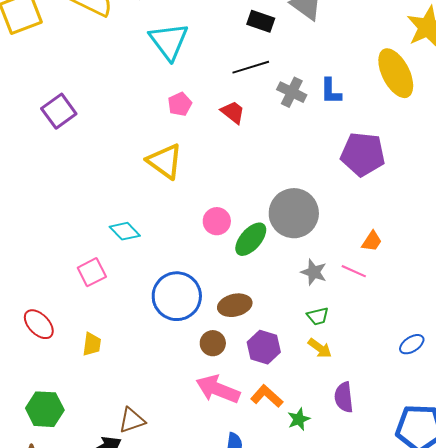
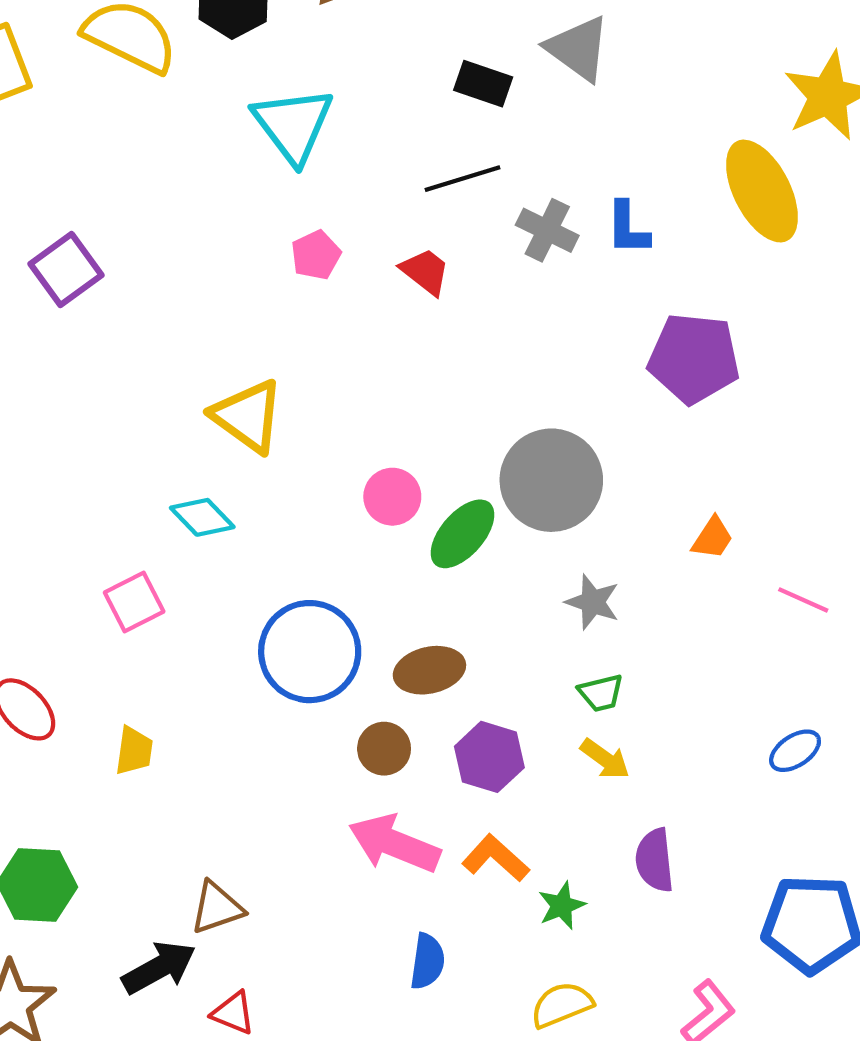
yellow triangle: (165, 161) -> (248, 416), moved
pink line: (354, 271) -> (803, 600), moved

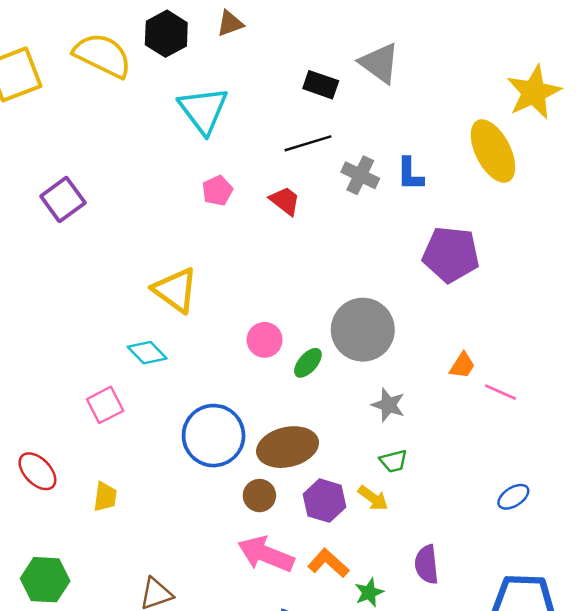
green ellipse: (463, 534) -> (308, 363), size x0.7
pink line: (803, 600) -> (501, 392), moved
brown ellipse: (429, 670) -> (288, 447), size x1.4
yellow arrow: (605, 759) -> (373, 498), moved

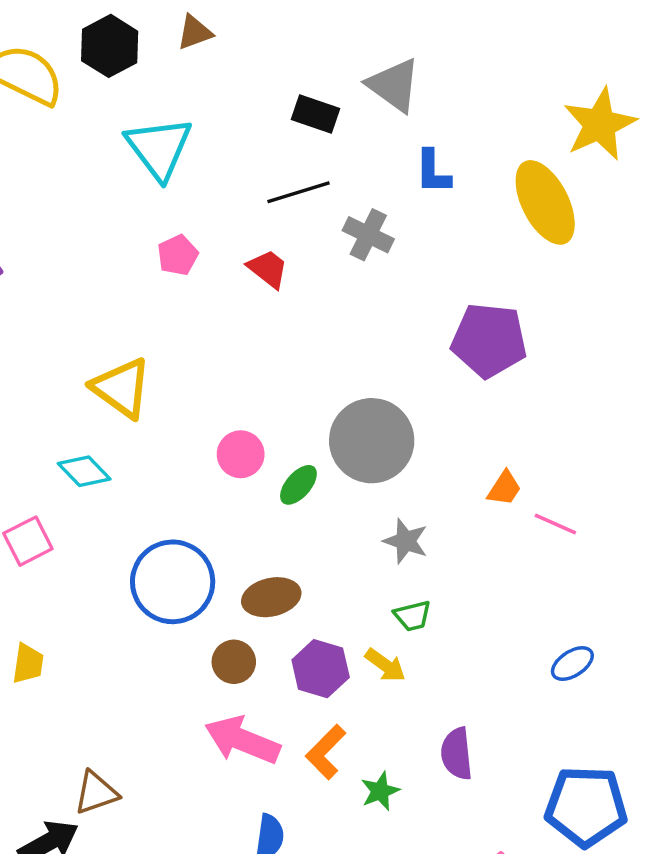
blue L-shape: (410, 174) -> (433, 172), moved
brown ellipse: (288, 447) -> (271, 597), size x0.7
orange L-shape: (328, 563) -> (326, 752), turned -87

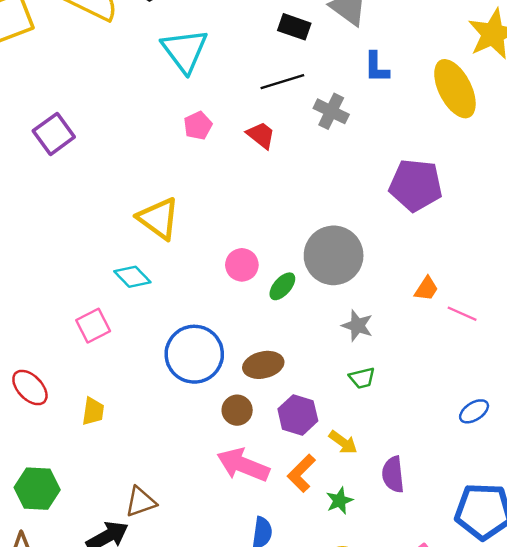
yellow arrow: (385, 665) -> (343, 442), moved

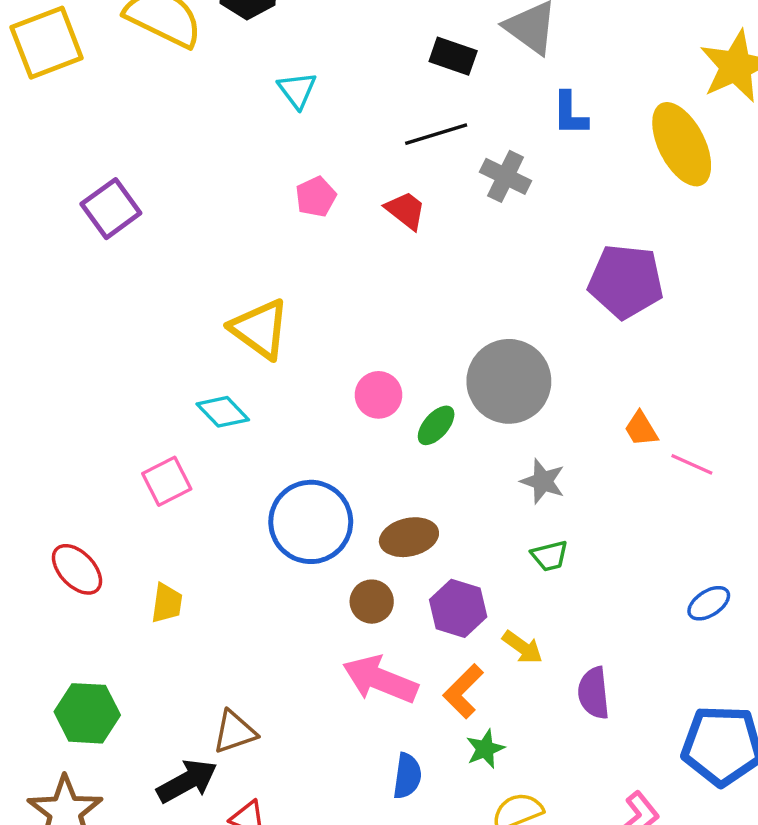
cyan triangle: (185, 51) -> (297, 90), size x0.6
orange trapezoid: (426, 289) -> (641, 429), turned 116
green star: (339, 501) -> (485, 749), moved

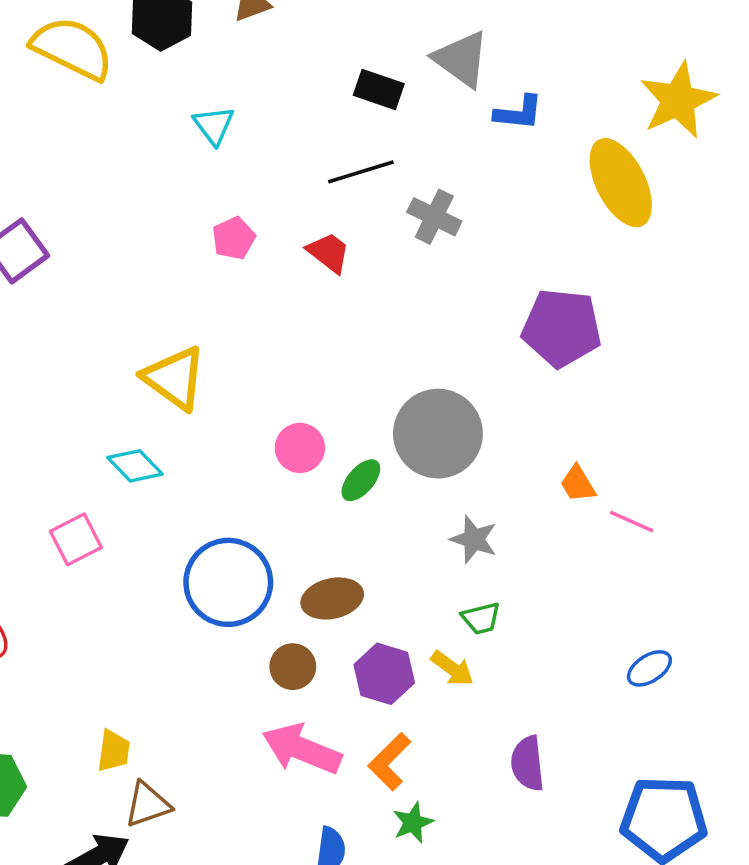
blue L-shape: (570, 114) -> (519, 113), moved, turned -84
yellow trapezoid: (167, 603) -> (114, 751), moved
yellow arrow: (522, 647) -> (452, 668), moved

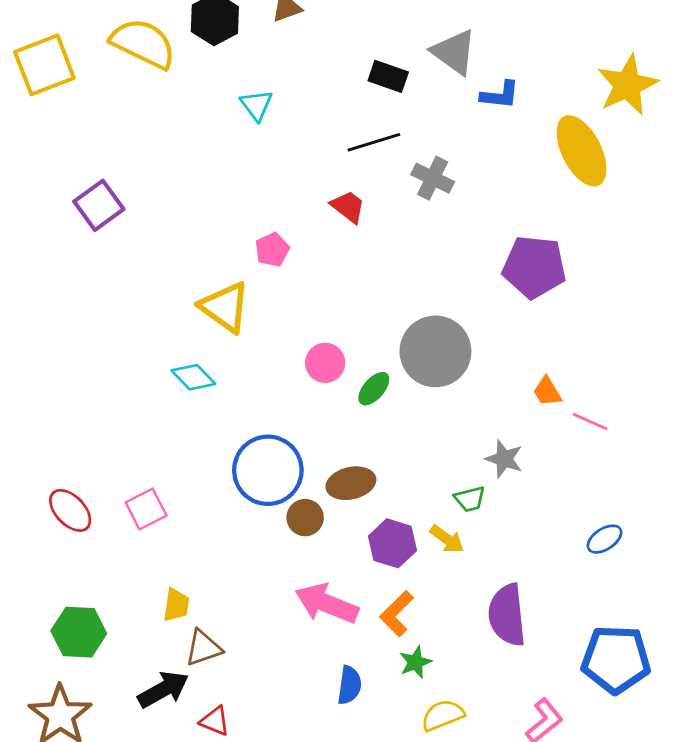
pink pentagon: (234, 238) -> (272, 250), moved
pink square: (76, 539) -> (146, 509), moved
gray star: (474, 539) -> (504, 459), moved
brown circle: (293, 667) -> (305, 518), moved
purple semicircle: (528, 763) -> (507, 615), size x1.4

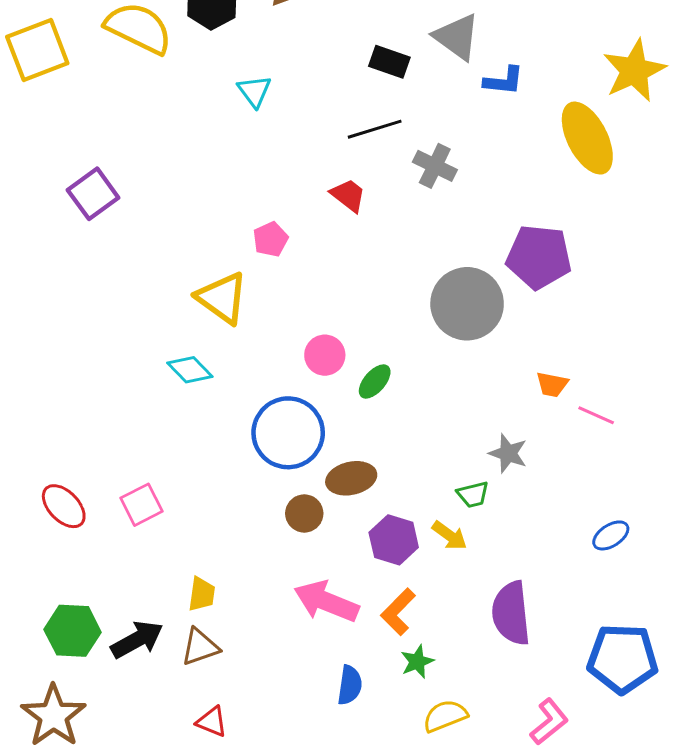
gray circle: (435, 351) -> (467, 304), moved
orange trapezoid: (547, 392) -> (552, 384), turned -48
blue circle: (268, 470) -> (288, 433), moved
yellow trapezoid: (176, 605) -> (202, 594), moved
black arrow: (163, 689) -> (137, 640), moved

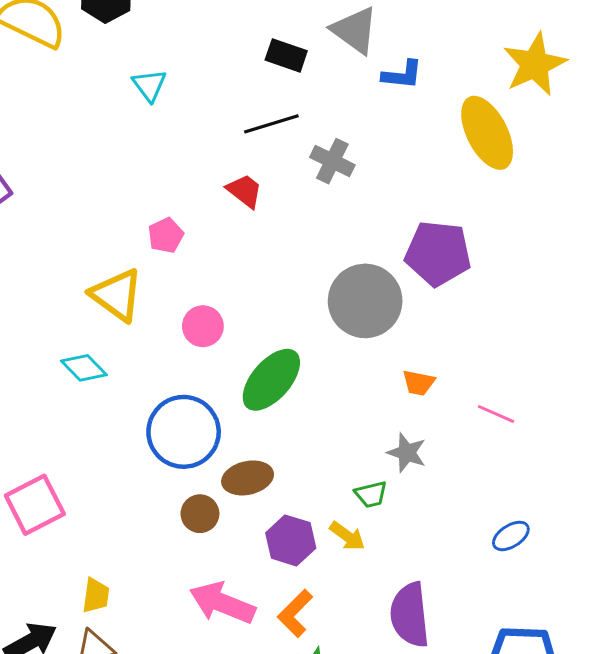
pink circle: (325, 355) -> (203, 326), moved
green ellipse: (375, 381) -> (271, 380), size x1.8
orange trapezoid: (552, 384) -> (419, 383), moved
pink square: (141, 505) -> (35, 505), size x1.4

